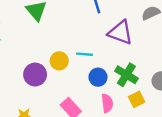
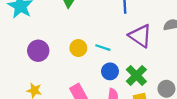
purple circle: (35, 75) -> (38, 51), moved

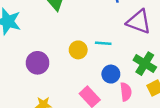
blue circle: (110, 71) -> (111, 74), moved

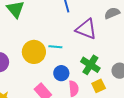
yellow circle: (78, 50) -> (34, 52), size x1.5

